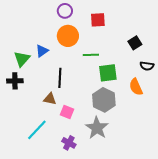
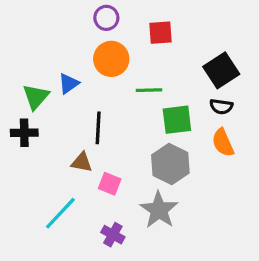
black square: (135, 43) -> (221, 70), size x1.5
black semicircle: (147, 66) -> (221, 107), moved

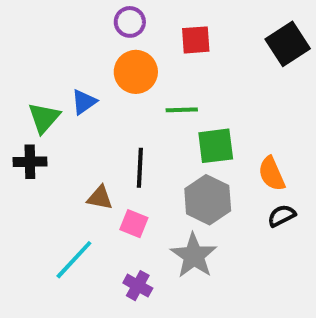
black square: (221, 70) -> (288, 44), moved
black semicircle: (221, 107) -> (282, 216), moved, turned 145
black line: (98, 128) -> (140, 168), moved

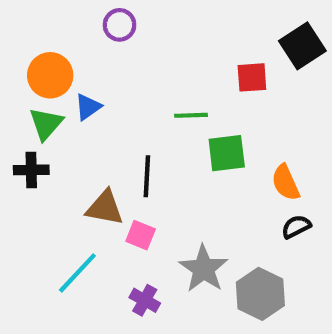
purple circle: (130, 22) -> (120, 25), moved
red square: (196, 40) -> (252, 77), moved
orange circle: (136, 72) -> (50, 75), moved
brown triangle: (100, 198) -> (105, 208), size x1.4
gray hexagon: (208, 200) -> (260, 294), moved

